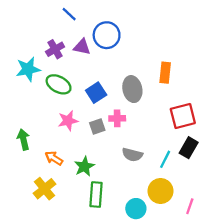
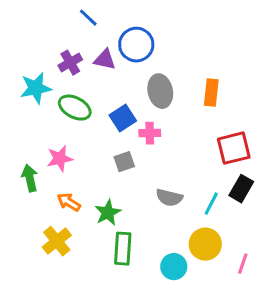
gray ellipse: (132, 89) -> (160, 91), moved
pink cross: (117, 118) -> (150, 133), moved
pink star: (68, 121) -> (60, 159), moved

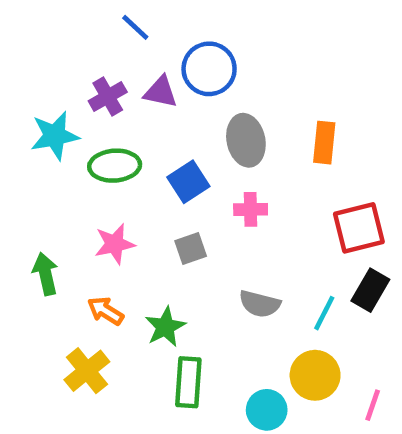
green ellipse: (75, 108) -> (115, 166), turned -32
pink cross: (150, 133) -> (251, 209), moved
pink star: (60, 159) -> (115, 244), moved

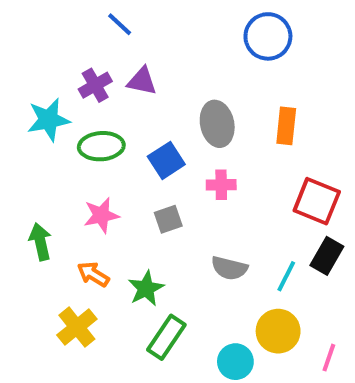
blue circle: (209, 69) -> (268, 36), moved
red square: (359, 228) -> (317, 201), turned 36
green rectangle: (188, 382) -> (166, 337), turned 30

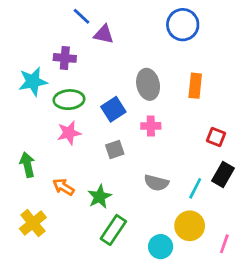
purple triangle: (142, 81) -> (104, 34), moved
purple cross: (95, 85) -> (65, 58), turned 35
red square: (317, 201) -> (216, 137), size x0.6
pink star: (101, 215) -> (69, 133), moved
yellow cross: (77, 327) -> (33, 223), moved

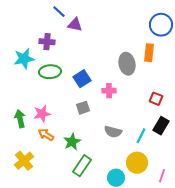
blue circle: (183, 25) -> (161, 25), moved
gray ellipse: (148, 84) -> (127, 64), moved
orange rectangle: (195, 86) -> (149, 53), moved
pink star: (69, 133) -> (42, 114), moved

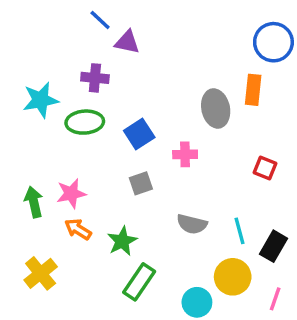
purple cross: (47, 42) -> (95, 78), moved
black rectangle: (161, 126) -> (273, 246), moved
cyan line: (141, 136) -> (239, 231), turned -42

